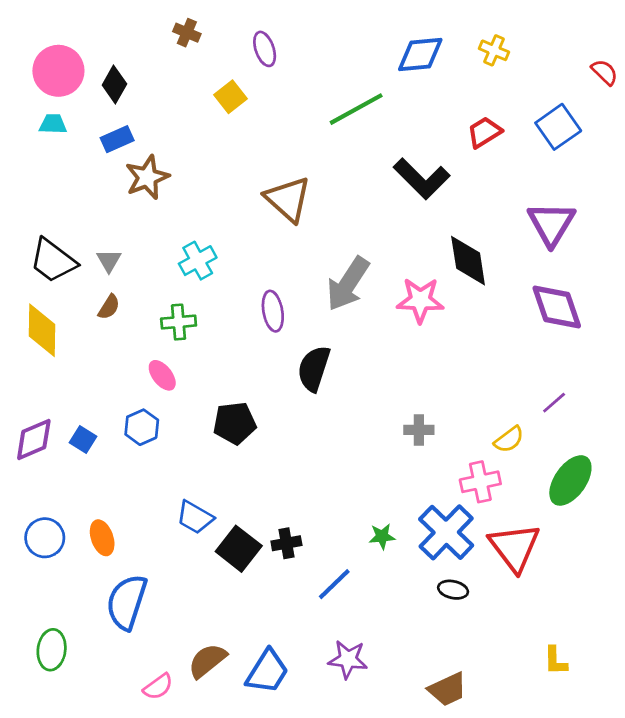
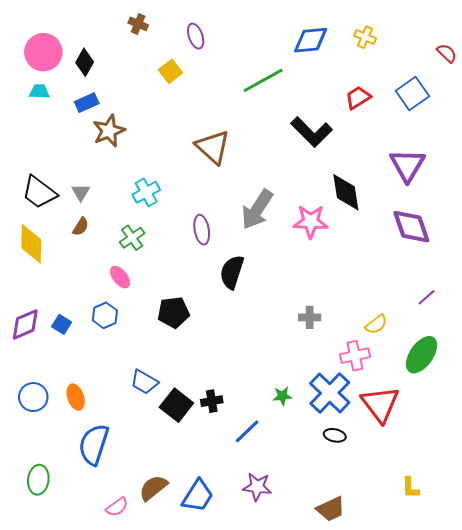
green cross: (179, 322) -> (132, 238), turned -30
purple line: (554, 403) -> (427, 297), moved

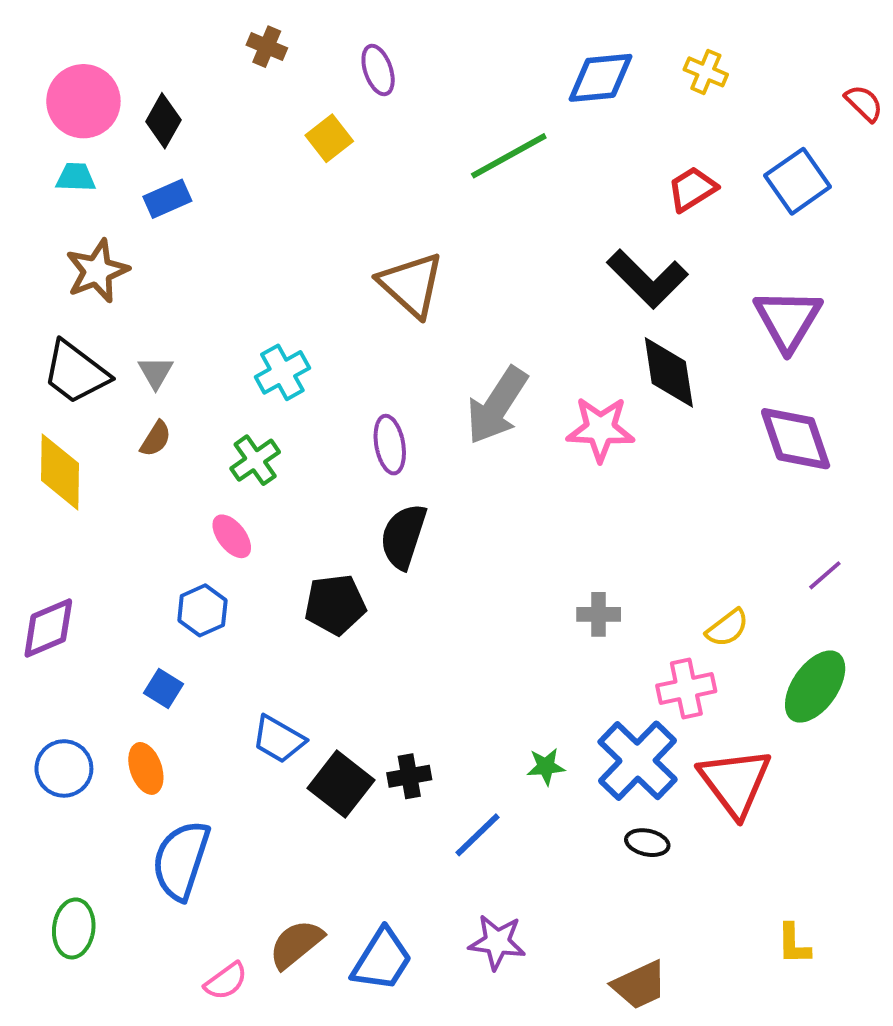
brown star: (109, 131) -> (97, 271), moved
black L-shape: (312, 132) -> (647, 279), moved
black semicircle: (232, 272) -> (403, 536), moved
blue square: (62, 324) -> (163, 688), moved

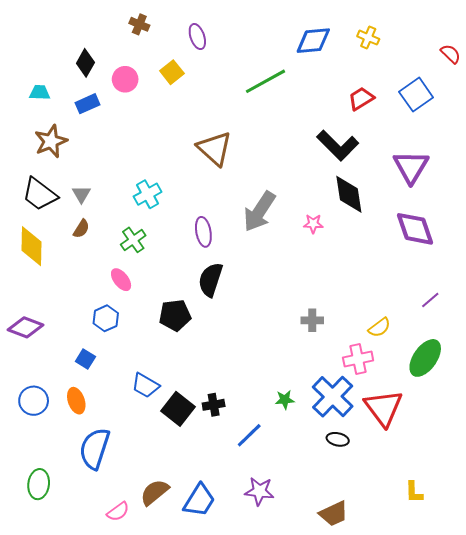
pink circle: (83, 101) -> (125, 79), moved, size x0.7
pink star: (600, 429) -> (313, 224), size x0.6
purple diamond: (48, 628) -> (25, 327), turned 44

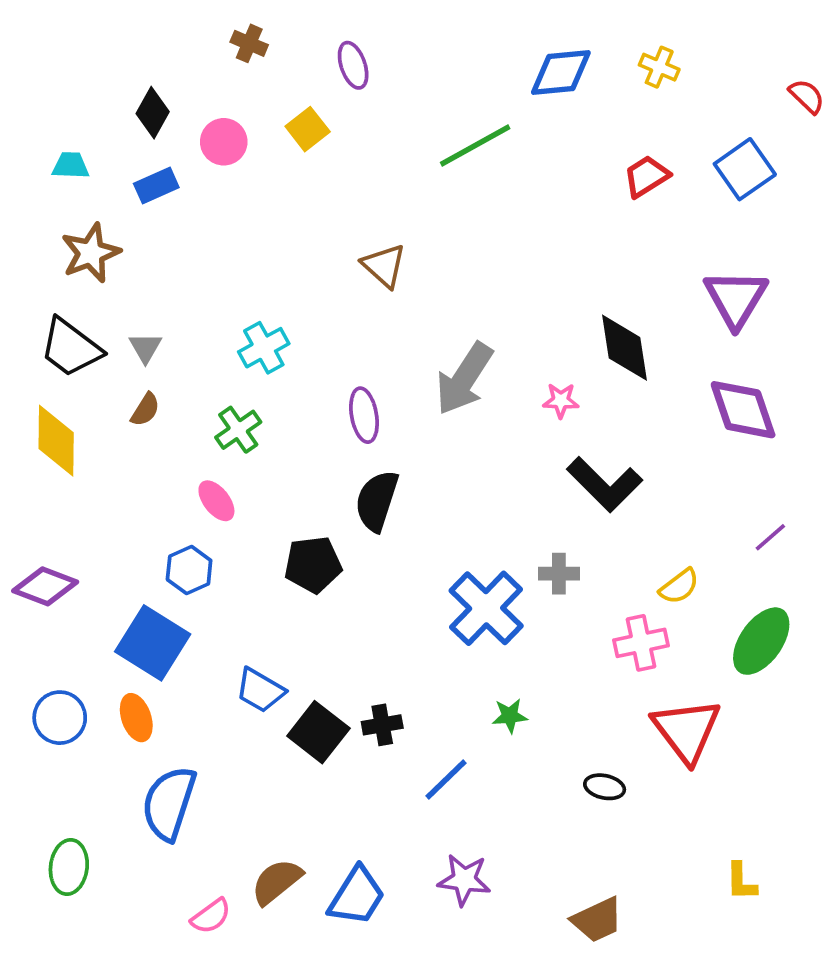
black L-shape: (338, 145) -> (605, 484), moved
brown triangle: (215, 148) -> (384, 266), size x0.7
blue square: (85, 359) -> (153, 643), size x2.0
blue cross: (333, 397) -> (486, 608), moved

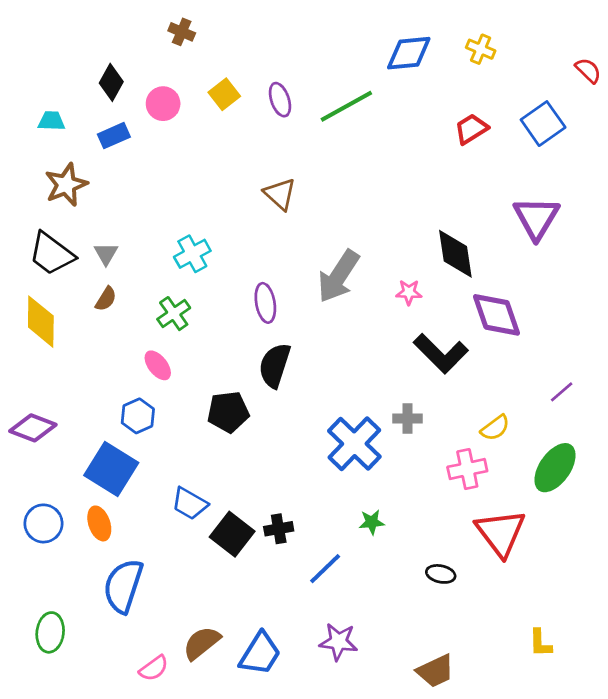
purple ellipse: (353, 65) -> (280, 100), moved
purple diamond: (743, 410) -> (497, 315), moved

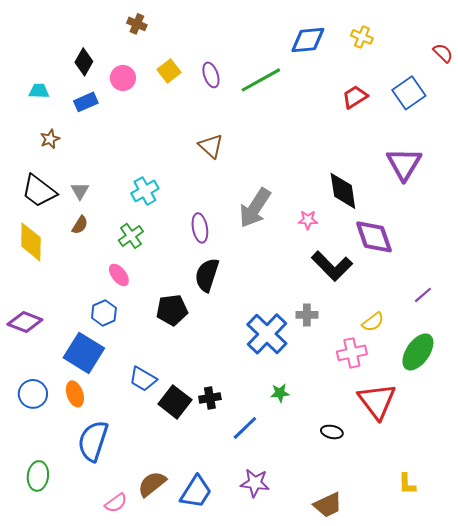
brown star: (66, 185) -> (50, 139), size x0.6

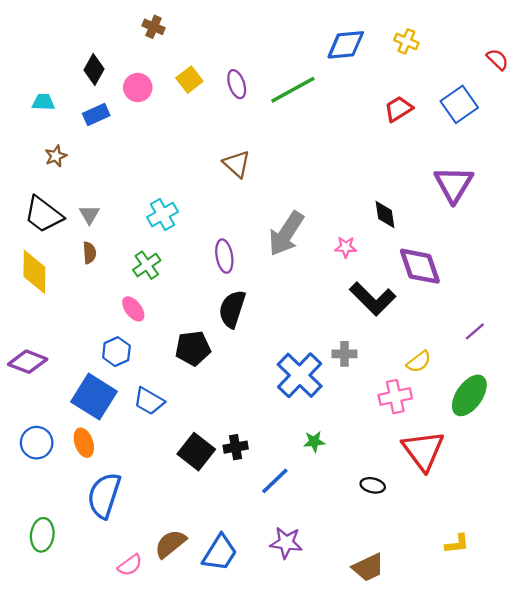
black diamond: (343, 191) -> (385, 215), size x0.7
brown semicircle: (80, 225) -> (89, 253), turned -36
blue trapezoid: (143, 379) -> (149, 401), moved
yellow L-shape: (407, 484) -> (457, 544), turned -95

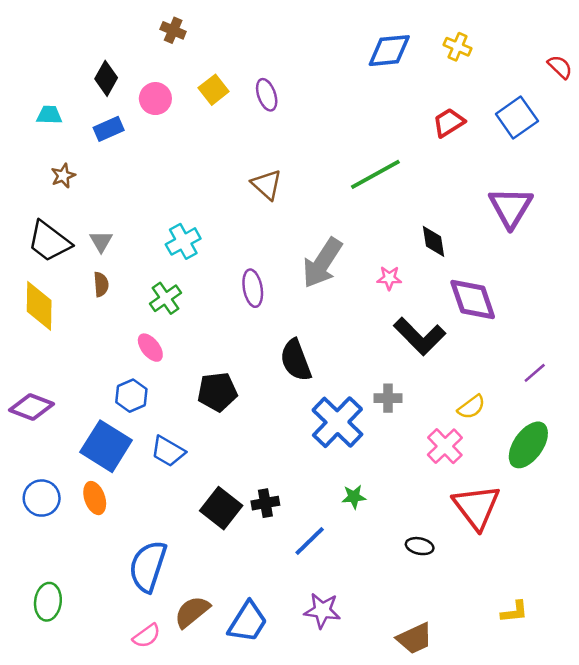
green line: (293, 90) -> (375, 174), moved
black semicircle: (232, 309) -> (296, 360), moved, turned -39
pink cross: (395, 397) -> (445, 446), turned -32
blue semicircle: (104, 495) -> (148, 566), moved

